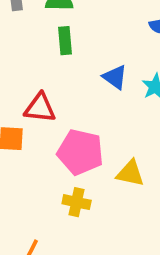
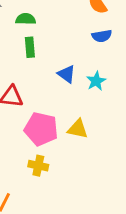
yellow triangle: (130, 173) -> (78, 129), moved

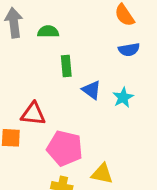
green rectangle: (30, 47) -> (66, 66), moved
yellow triangle: (78, 129) -> (102, 174), moved

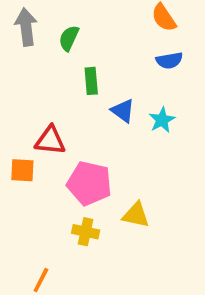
green semicircle: (48, 32) -> (69, 38), turned -66

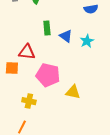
green rectangle: (91, 81) -> (47, 28), moved
yellow cross: (86, 232) -> (29, 101), moved

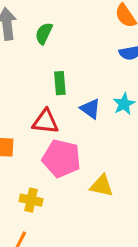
blue triangle: (66, 36) -> (90, 109), moved
red triangle: (27, 52) -> (45, 122), moved

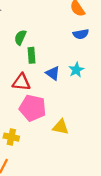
green semicircle: (44, 33) -> (20, 37), moved

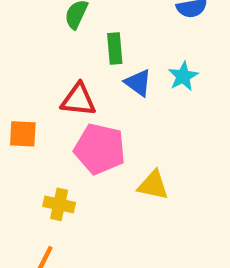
green rectangle: (32, 55) -> (115, 48), moved

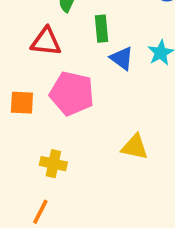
red triangle: (78, 100) -> (46, 42), moved
pink pentagon: (100, 149) -> (72, 93), moved

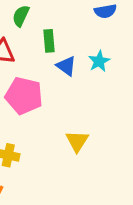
yellow triangle: (135, 147) -> (77, 141), turned 50

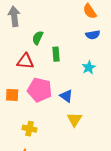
blue triangle: (66, 66) -> (66, 96), moved

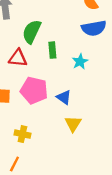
blue semicircle: (93, 35) -> (94, 28), size x1.5
green semicircle: (38, 38) -> (32, 32), size x1.5
cyan star: (89, 67) -> (80, 62), moved

